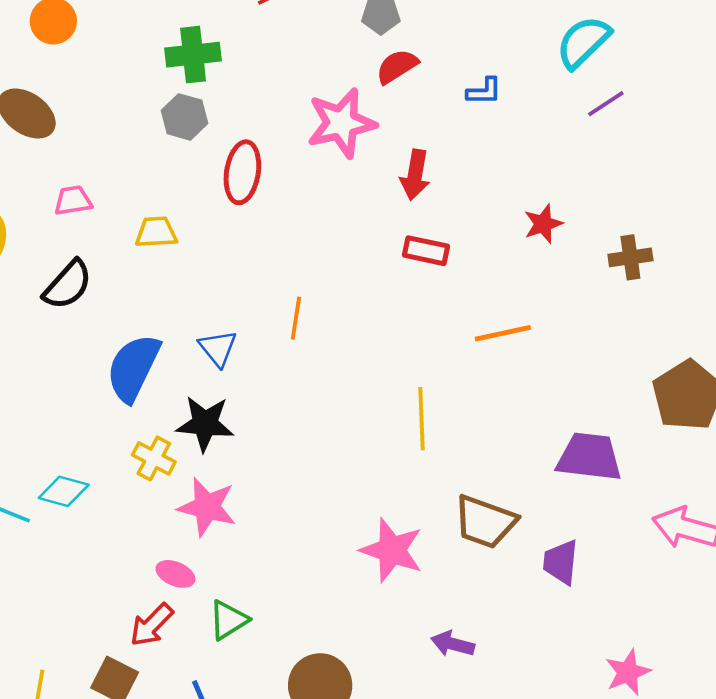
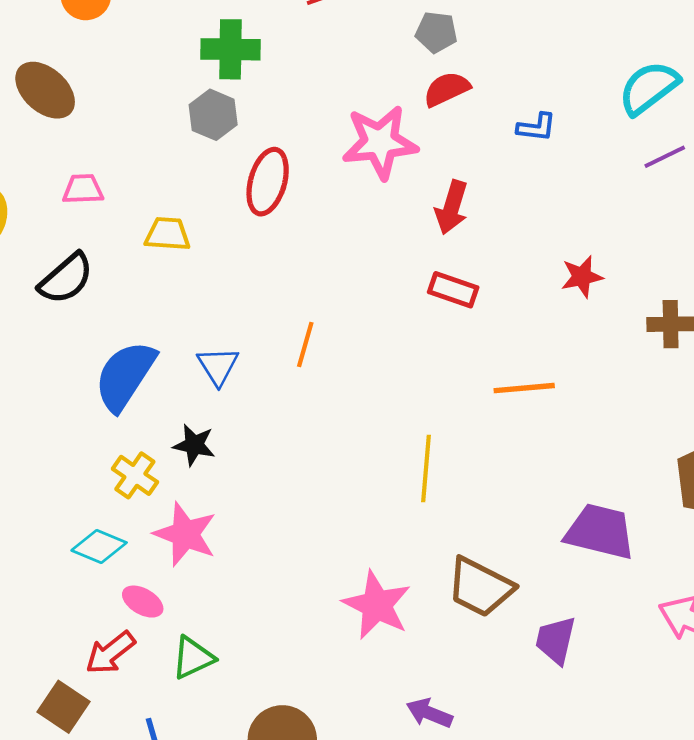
black star: (205, 424) -> (194, 445), size x0.7
cyan diamond: (64, 491) -> (99, 547), moved

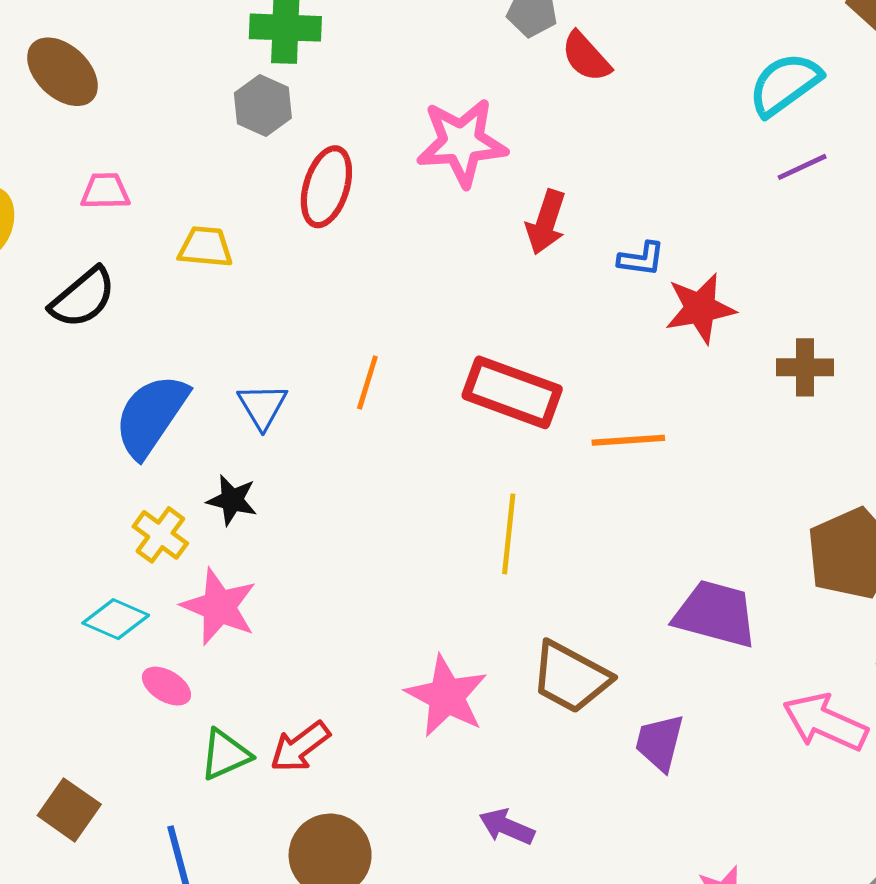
red semicircle: (447, 89) -> (586, 57), moved, turned -108
blue L-shape: (536, 127) -> (641, 259), moved
red star: (582, 277) -> (700, 308), size x1.4
red rectangle: (453, 290) -> (512, 392), moved, size x1.6
red arrow: (110, 653) -> (300, 747), moved

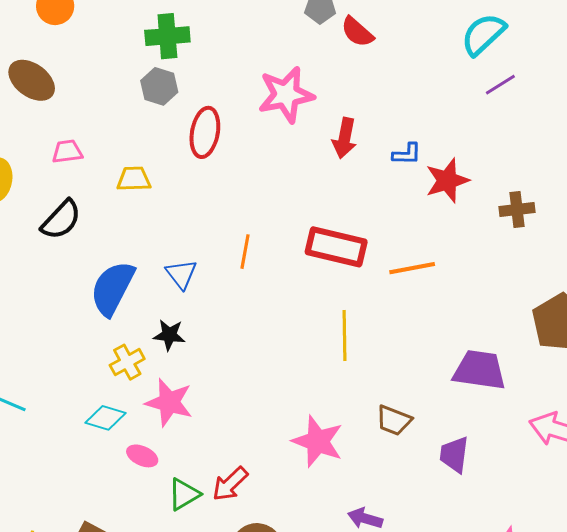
yellow cross: (160, 535) -> (127, 362), turned 32
brown trapezoid: (571, 677) -> (394, 420), size x0.7

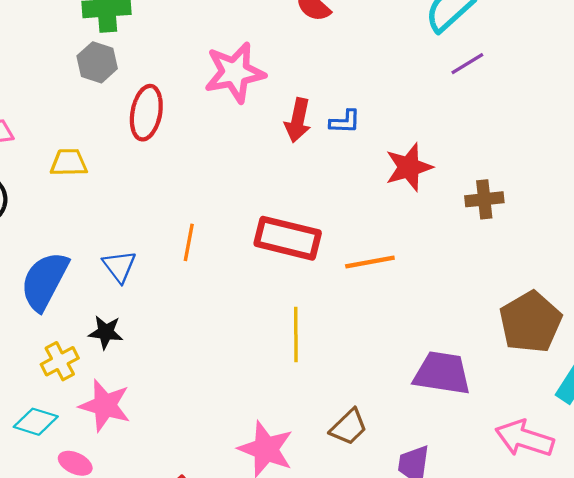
blue L-shape: (407, 154) -> (345, 122), moved
brown trapezoid: (394, 420) -> (349, 427), turned -66

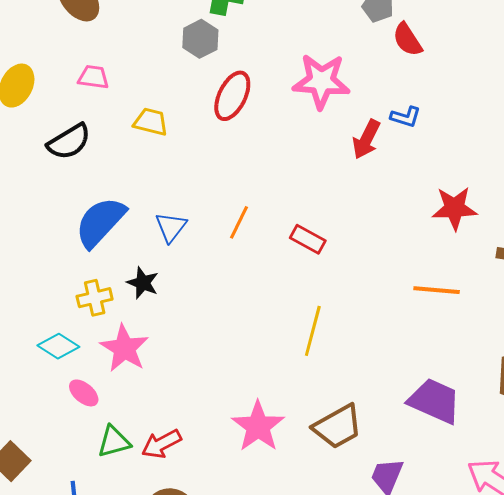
blue L-shape: (345, 122) -> (406, 117), moved
red rectangle: (288, 238) -> (308, 239), moved, size x0.6
orange line: (370, 262) -> (437, 290), moved
brown trapezoid: (349, 427) -> (338, 427), size x1.4

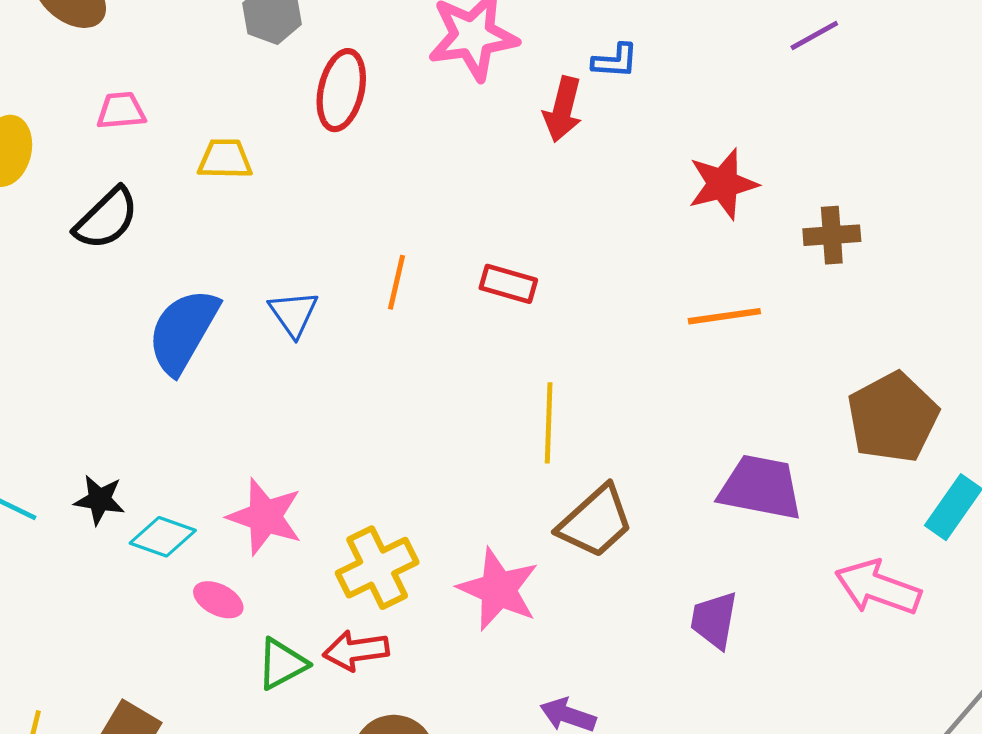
black star: (143, 283) -> (99, 500), moved
yellow cross: (95, 298) -> (377, 568), moved, size x1.4
brown trapezoid: (338, 427) -> (596, 522), moved
red arrow: (161, 444) -> (356, 650), turned 33

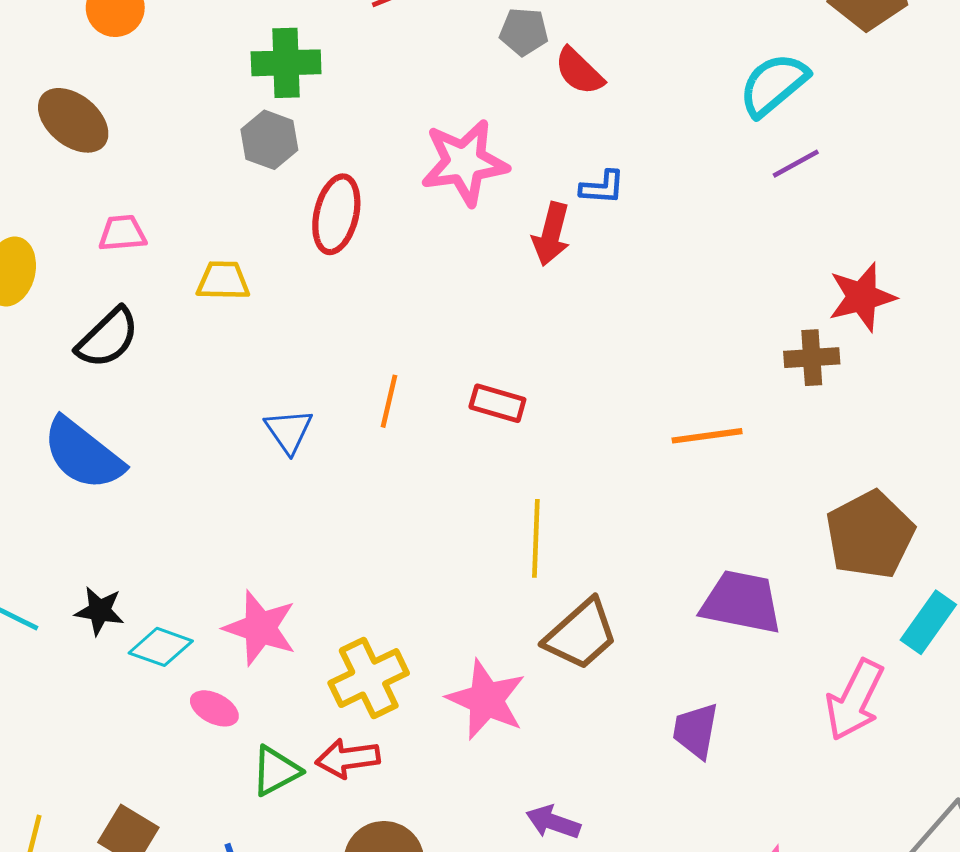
red star: (723, 184) -> (862, 297), moved
blue semicircle: (183, 331) -> (83, 454), moved, turned -82
pink arrow: (878, 588) -> (855, 700), turned -84

